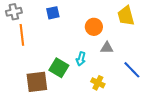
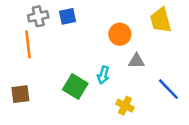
gray cross: (14, 12) -> (38, 16), moved
brown square: (37, 82) -> (20, 94), moved, size x0.7

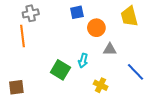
blue square: (68, 16) -> (77, 12), moved
brown square: (20, 94) -> (16, 87), moved

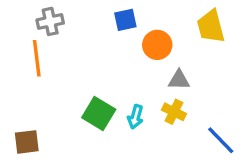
cyan arrow: (83, 61) -> (135, 117), moved
blue line: (135, 72) -> (221, 140), moved
yellow cross: (101, 85) -> (174, 112), moved

